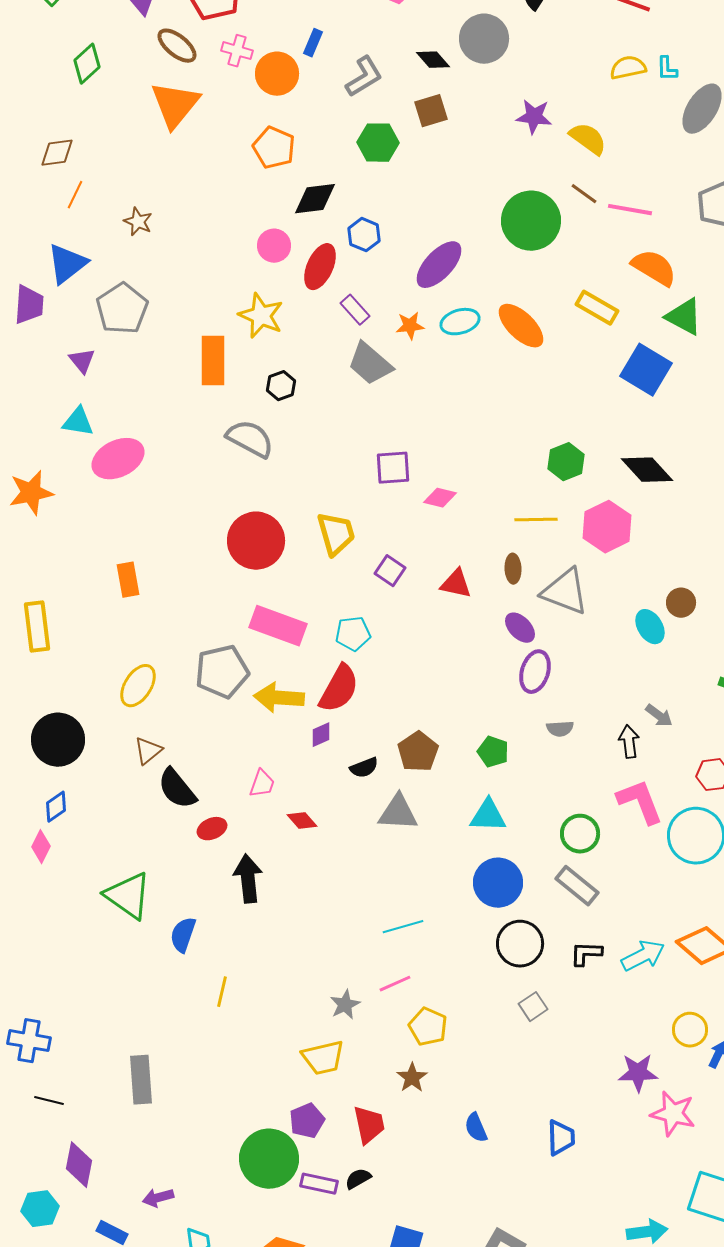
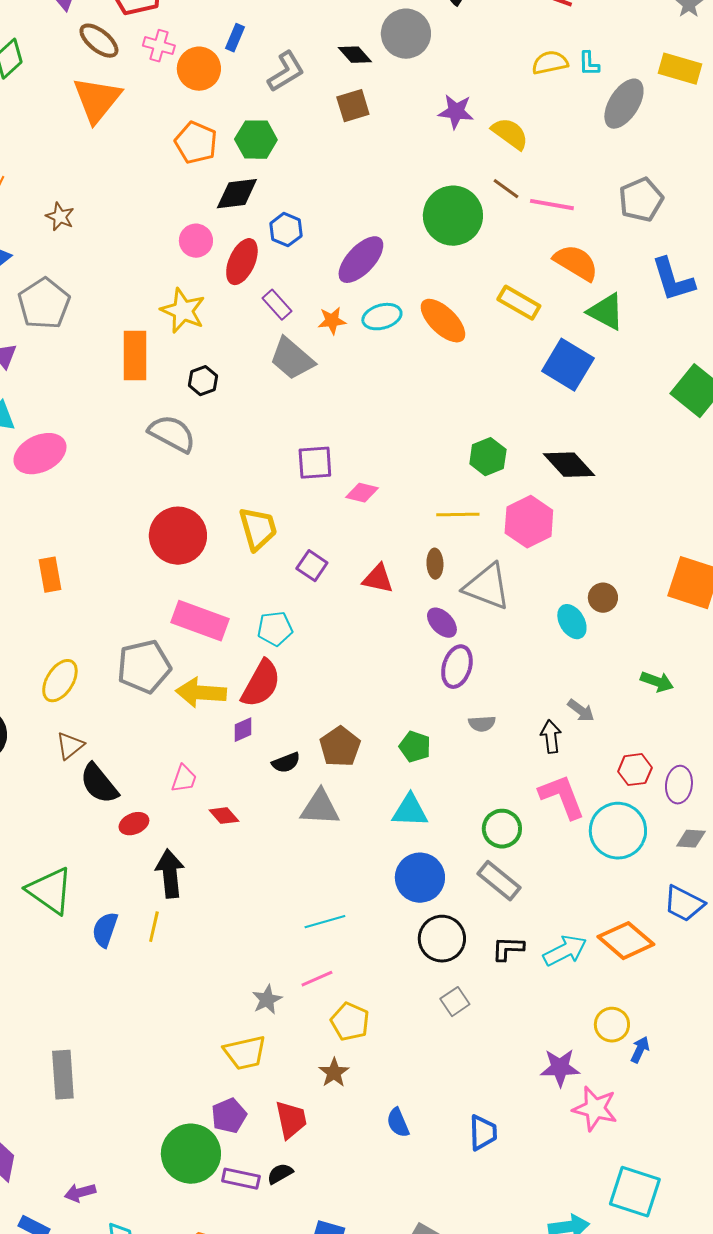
green hexagon: (378, 143) -> (256, 140), moved
yellow line: (222, 992) -> (154, 927), moved

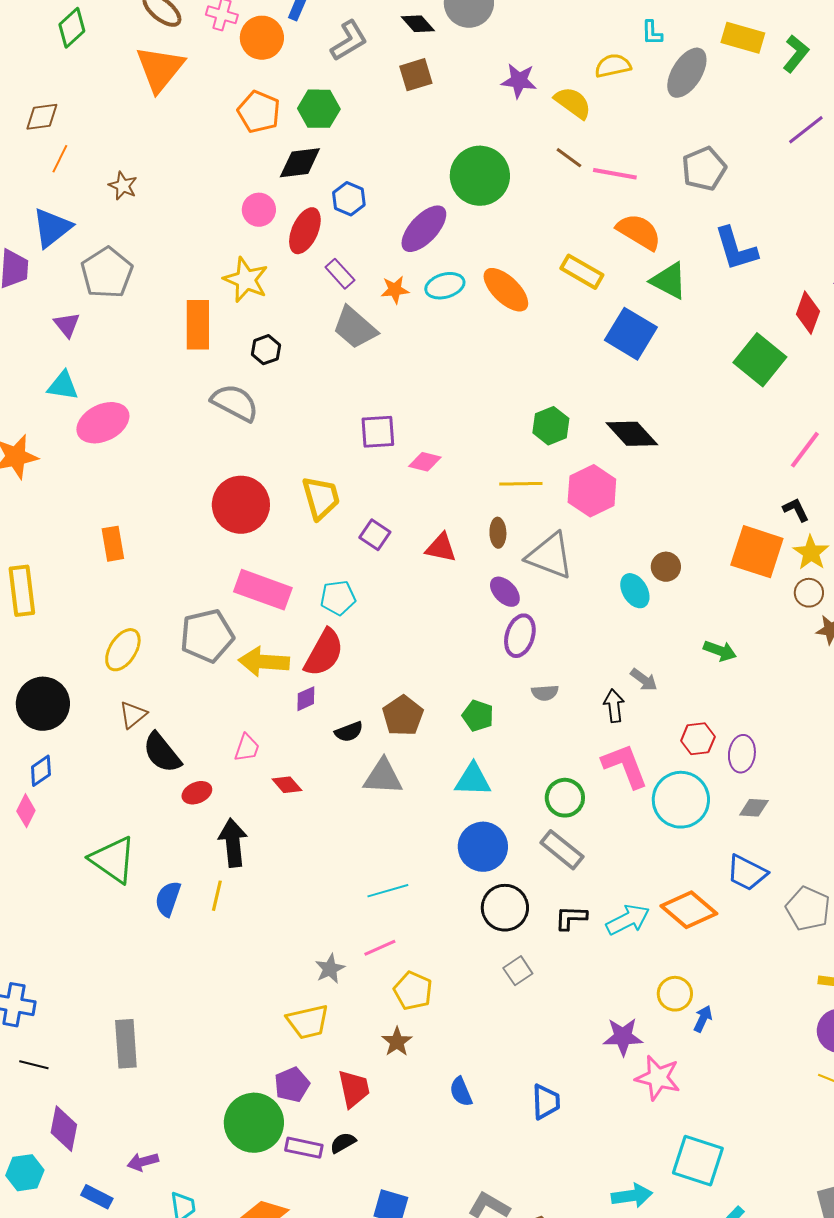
yellow semicircle: (550, 63) -> (613, 66), moved
green circle: (453, 216) -> (480, 176), moved

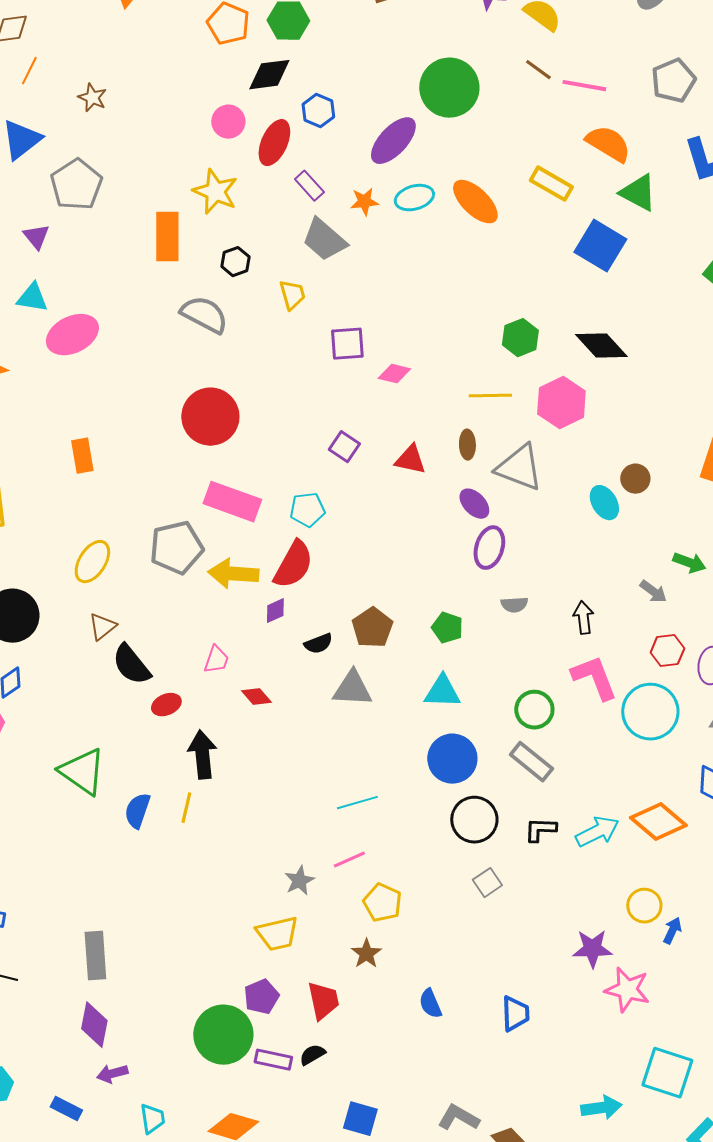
yellow trapezoid: (321, 498) -> (292, 295), moved, size x0.7
gray arrow: (644, 680) -> (653, 592), moved
purple diamond: (64, 1129) -> (94, 1025), moved

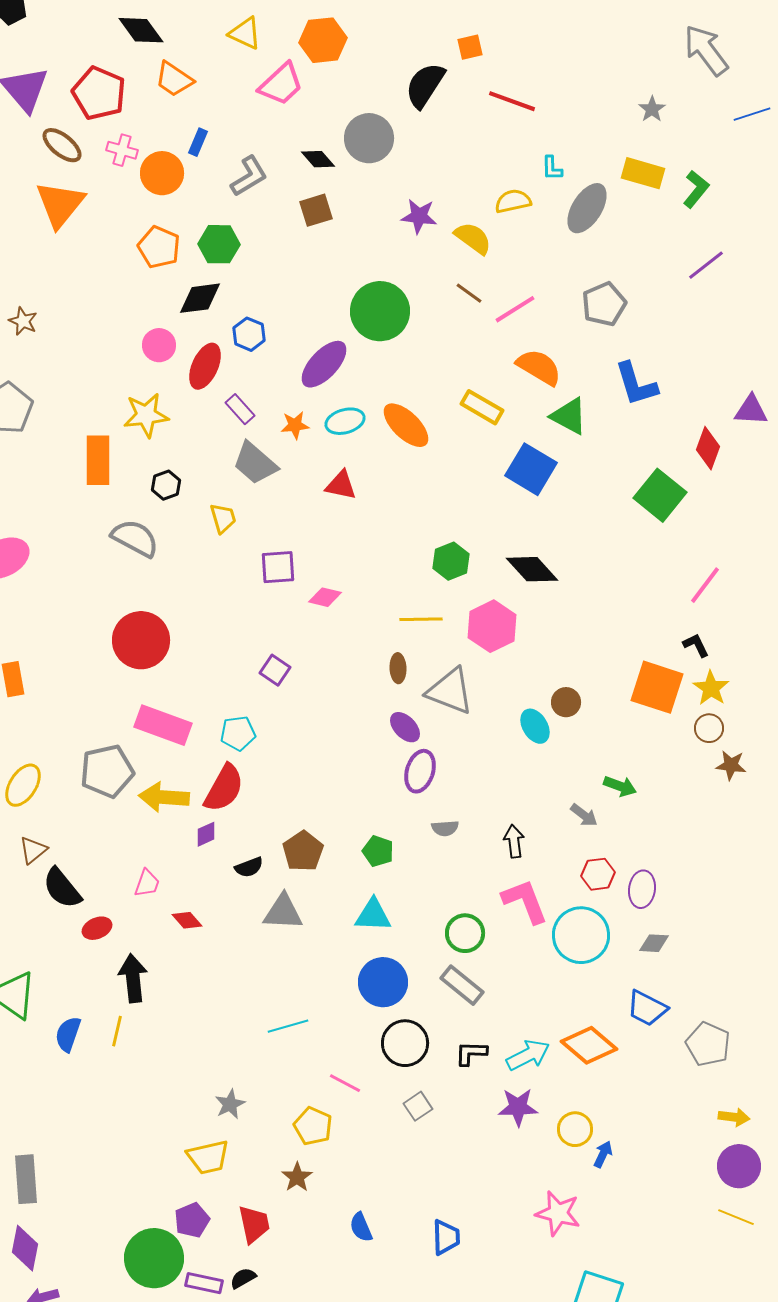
pink line: (584, 86) -> (515, 309), turned -42
yellow star: (215, 192) -> (146, 415), turned -30
red triangle: (410, 460) -> (341, 485), moved
pink line: (349, 860) -> (345, 1083), moved, turned 52
purple star: (592, 949) -> (518, 1107), moved

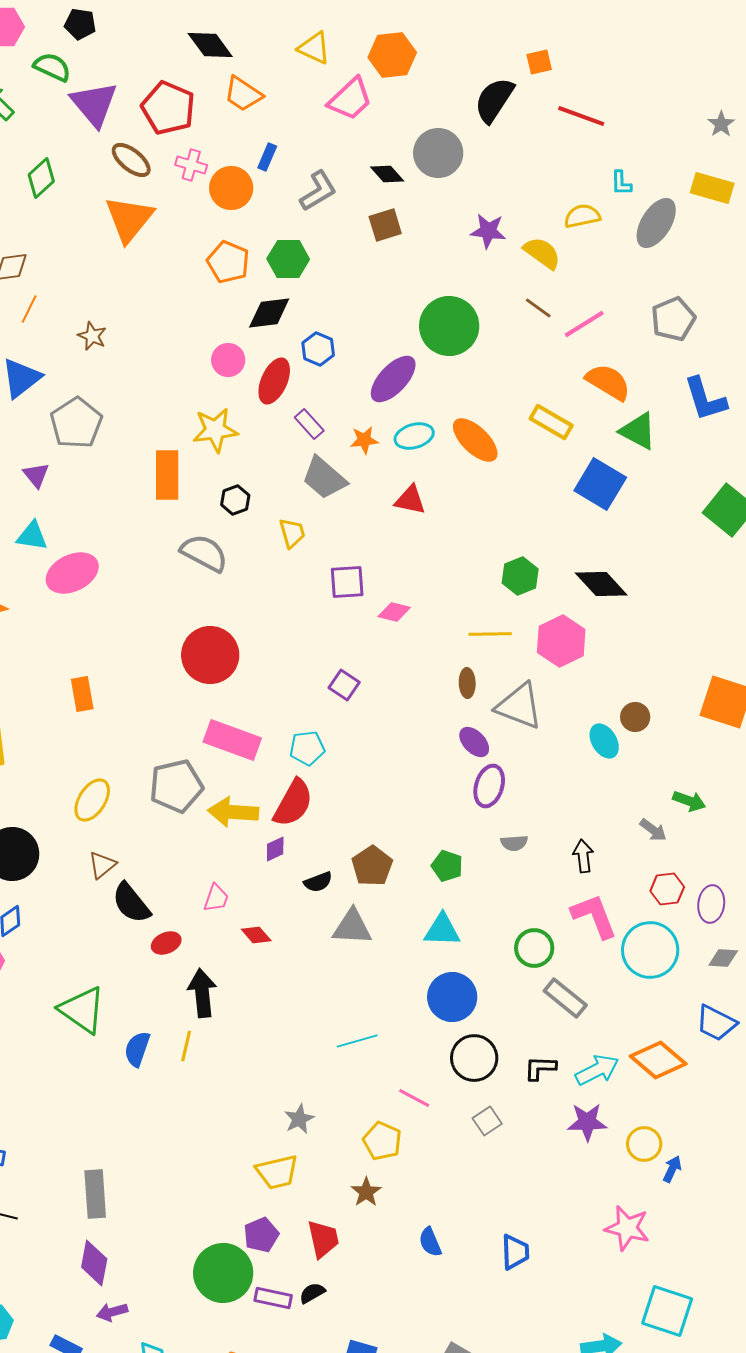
gray rectangle: (462, 985) -> (565, 998), moved

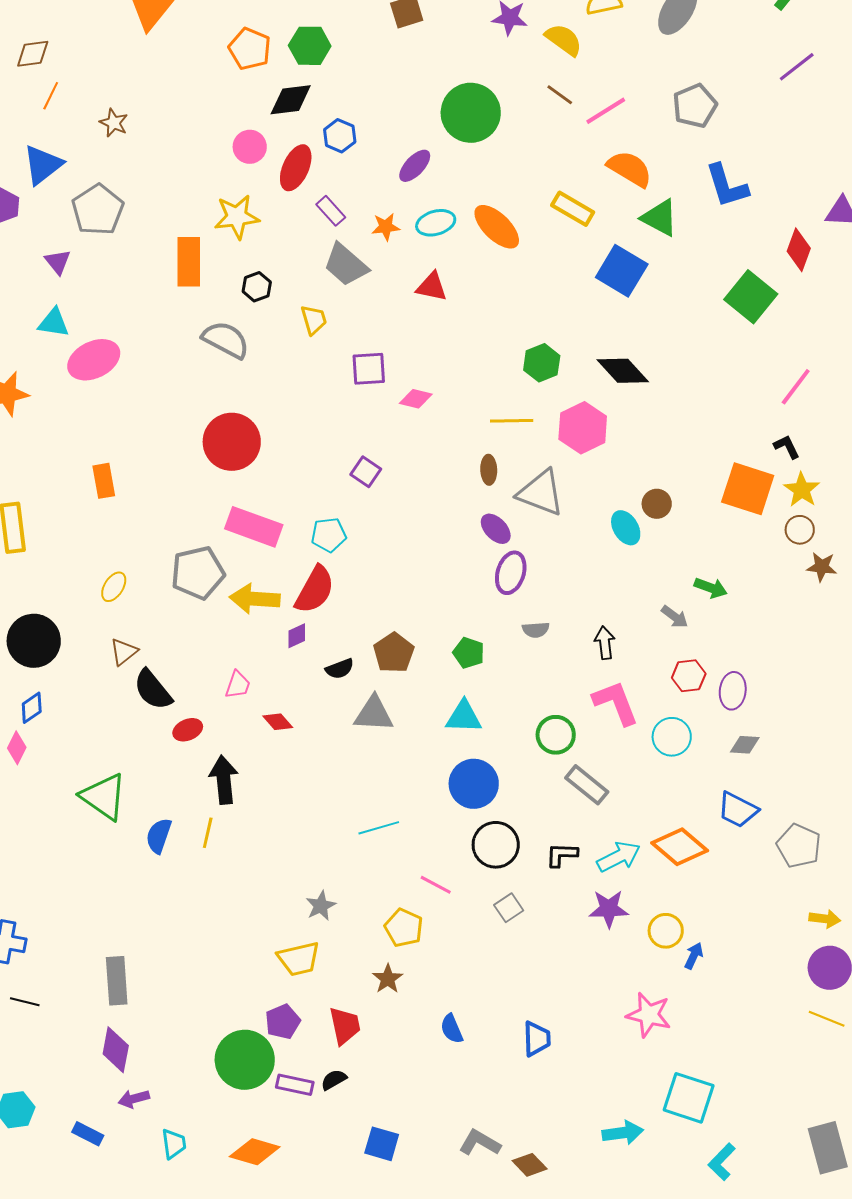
purple ellipse: (393, 379) -> (415, 166), size x0.7
yellow ellipse: (92, 800) -> (114, 587), size x0.7
cyan circle: (650, 950) -> (672, 737), size x0.7

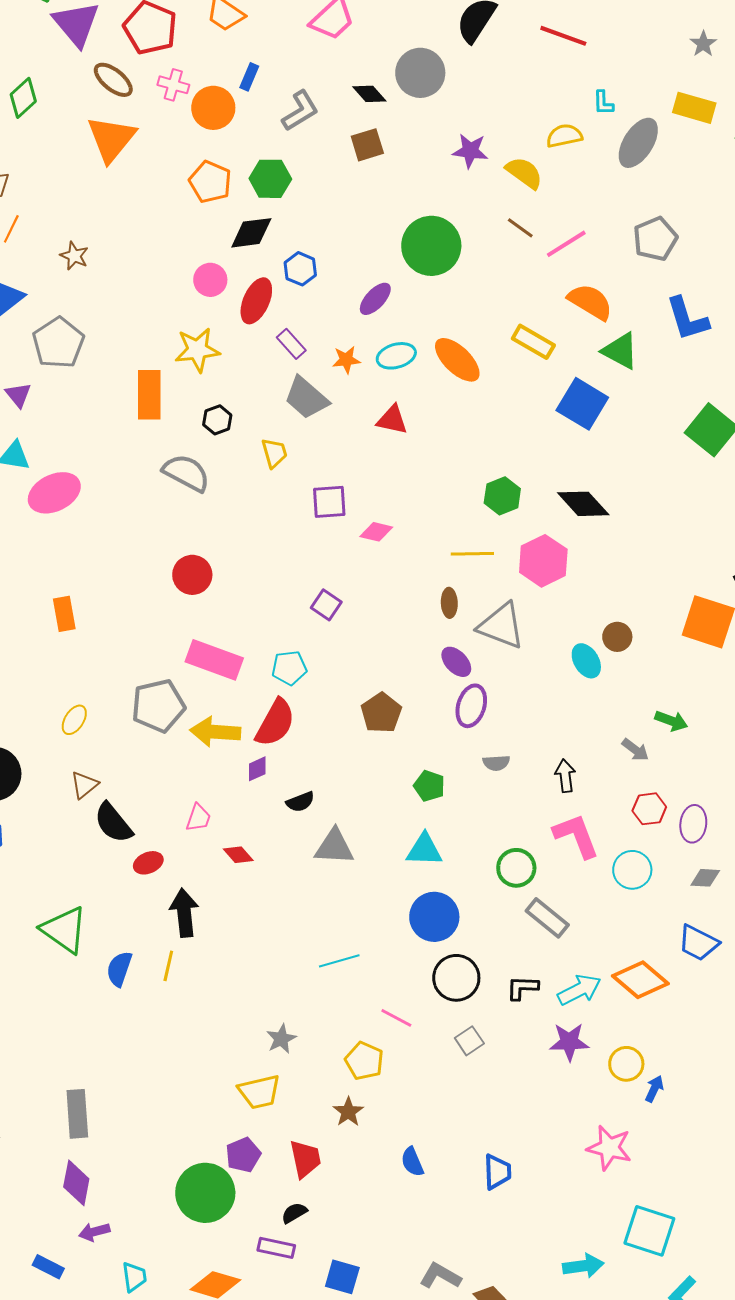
red circle: (232, 442) -> (192, 575), size x0.7
brown pentagon: (394, 653) -> (381, 713), moved
purple rectangle: (295, 1085) -> (276, 1248), moved

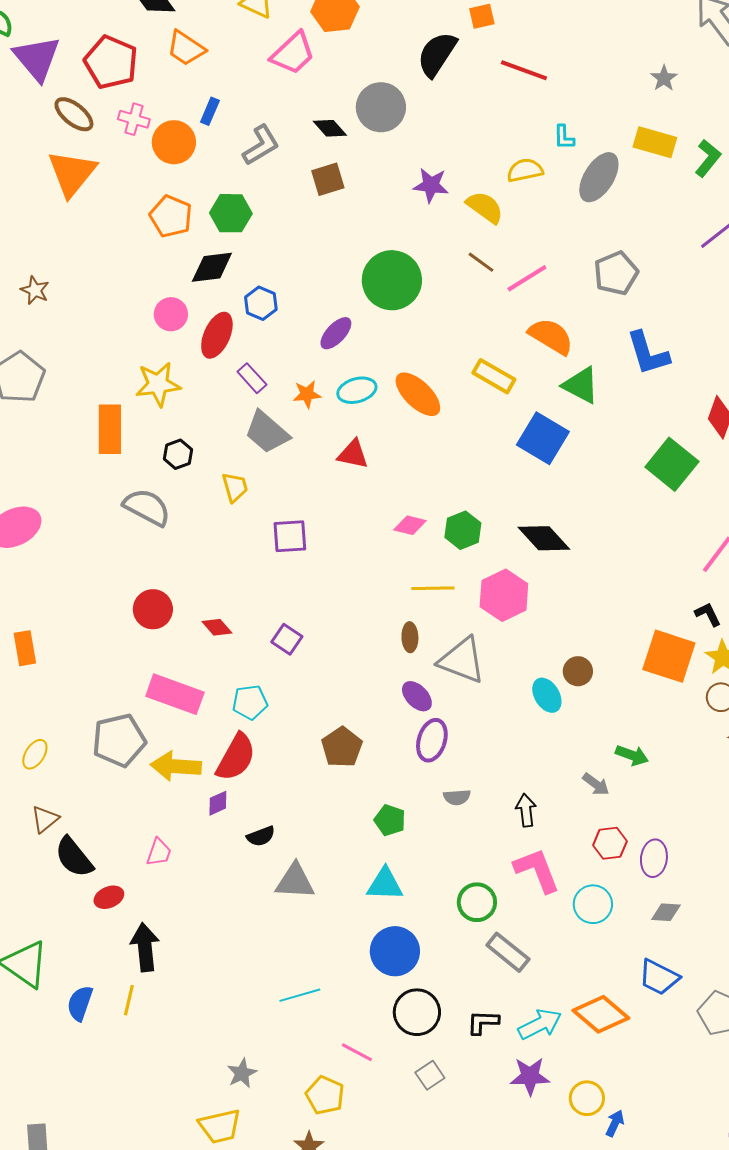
pink diamond: (376, 532) -> (410, 525), moved
red diamond: (238, 855) -> (217, 627), moved

